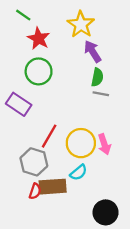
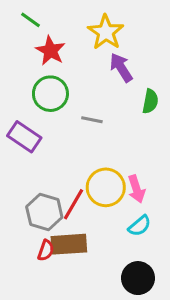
green semicircle: (97, 77) -> (150, 101), moved
gray line: (101, 94) -> (92, 120), moved
red line: (49, 136) -> (73, 204), moved
cyan semicircle: (79, 172) -> (140, 226), moved

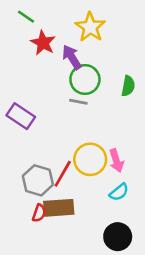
purple arrow: (121, 68) -> (72, 57), moved
green circle: (50, 94) -> (85, 79), moved

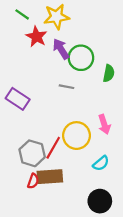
yellow star: (90, 27) -> (57, 17), moved, turned 30
green circle: (85, 79) -> (81, 58), moved
pink arrow: (116, 161) -> (104, 124), moved

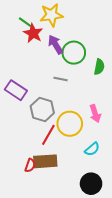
green line: (22, 14) -> (25, 22), moved
gray hexagon: (32, 153) -> (42, 109), moved

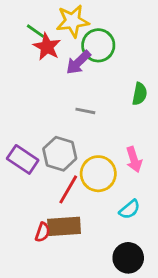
purple arrow: (55, 44) -> (78, 62), turned -102
green circle: (74, 53) -> (98, 45), moved
purple rectangle: (16, 90) -> (23, 159), moved

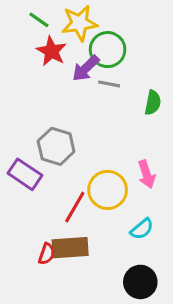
green line: (36, 31) -> (39, 20), moved
gray line: (85, 111) -> (109, 84), moved
gray hexagon: (60, 154) -> (56, 146), moved

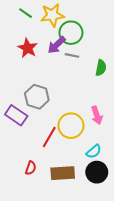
red star: (51, 51) -> (28, 48), moved
brown rectangle: (70, 248) -> (63, 173), moved
black circle: (140, 282) -> (97, 172), moved

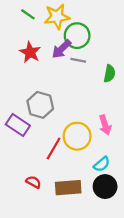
red semicircle: (31, 168) -> (33, 182), turned -80

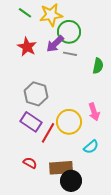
purple rectangle: (18, 125) -> (31, 122), moved
black circle: (105, 187) -> (71, 181), moved

